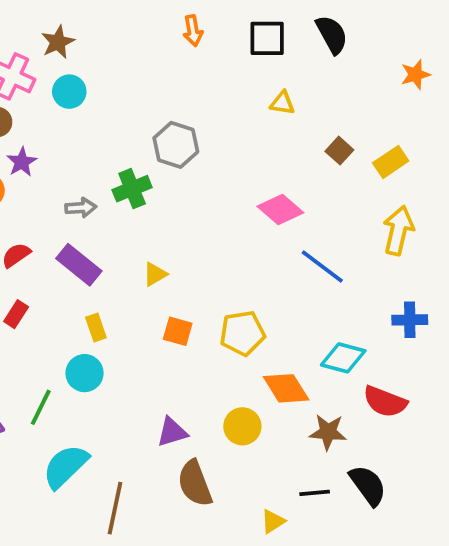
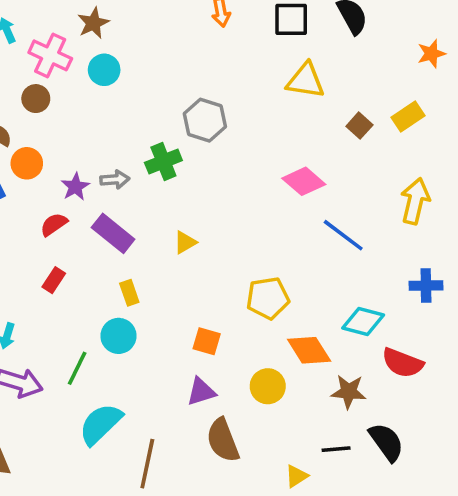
yellow triangle: (282, 103) -> (305, 81), size x1.6
purple star: (22, 162) -> (75, 187), moved
yellow rectangle: (391, 162) -> (408, 117), moved
orange square: (178, 331) -> (207, 341), moved

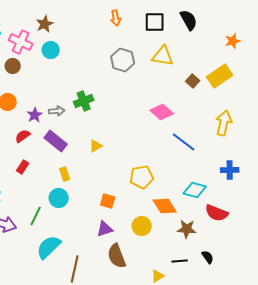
yellow rectangle: (408, 117) -> (220, 76), size x1.4
gray hexagon: (205, 120) -> (123, 60), moved
black semicircle: (386, 442) -> (208, 257), size x0.6

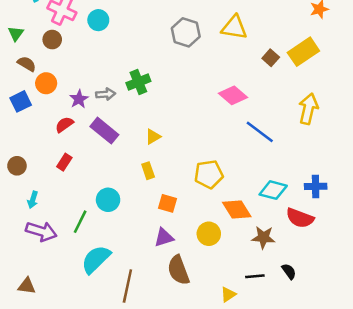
blue cross: (230, 170) -> (316, 186), moved
yellow rectangle: (65, 174) -> (148, 171), moved

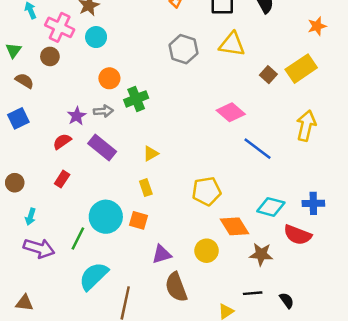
orange circle: (46, 83) -> (109, 78), moved
cyan circle: (108, 200) -> (106, 217), size x1.4
orange square: (168, 203) -> (139, 220), moved
black semicircle: (289, 271) -> (287, 300), moved

